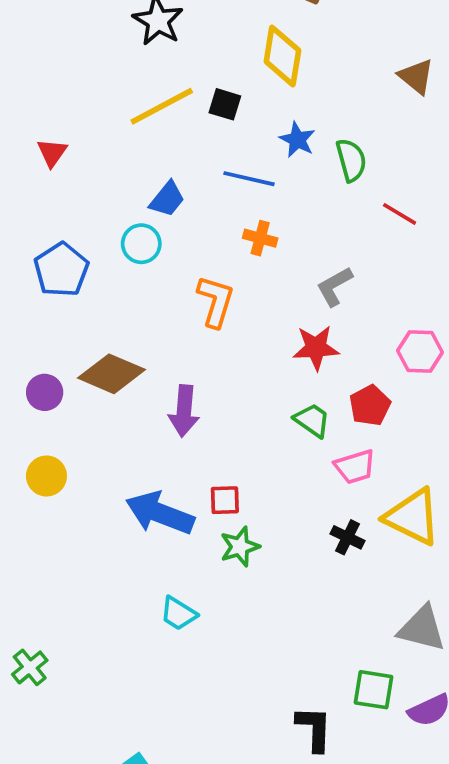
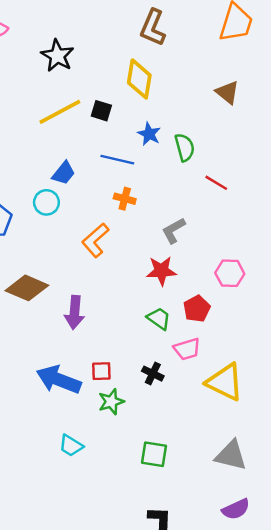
orange L-shape: (216, 301) -> (95, 240), turned -148
black cross: (348, 537) -> (153, 374), moved
green square: (374, 690) -> (154, 454), moved

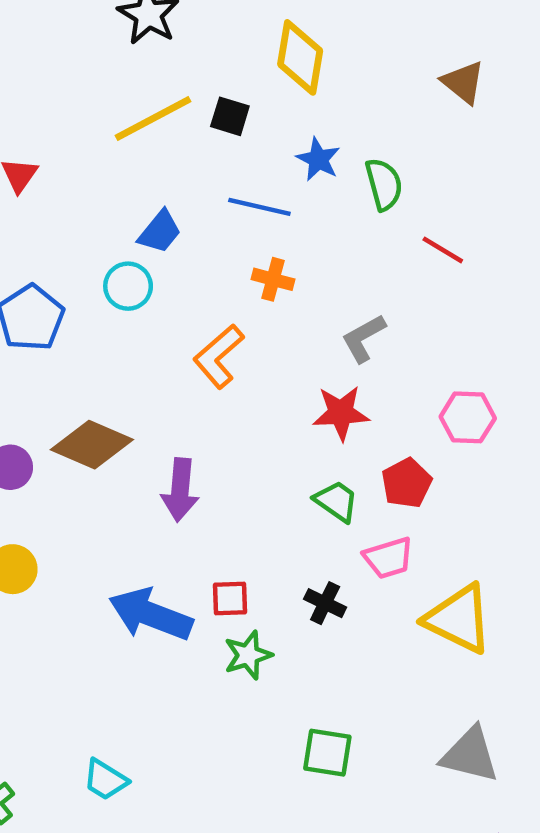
cyan trapezoid: (71, 446) -> (105, 780), moved

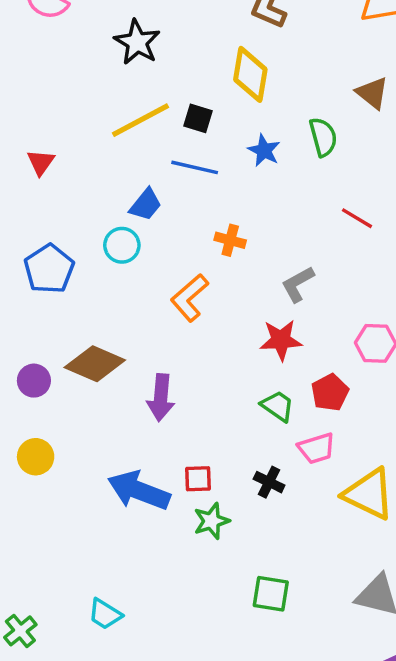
green semicircle: (384, 184) -> (323, 137), moved
blue line: (259, 207) -> (195, 167), moved

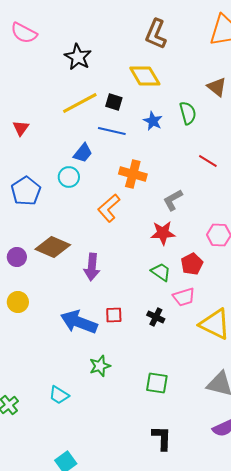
yellow diamond: (250, 74) -> (145, 76), turned -40
orange cross: (230, 240) -> (133, 174), size x1.5
green star: (212, 521) -> (100, 366), moved

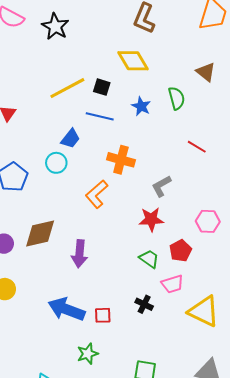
black star: (78, 57) -> (55, 26), moved
brown diamond: (53, 247) -> (40, 234), turned -36
red square: (114, 315) -> (103, 315), moved

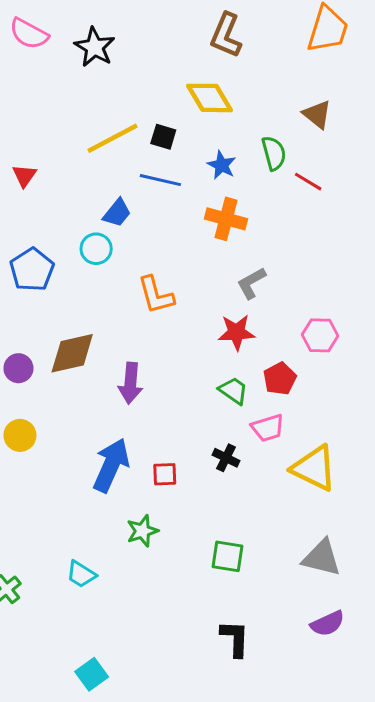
red line: (197, 147) -> (308, 182), moved
orange cross: (121, 160) -> (226, 219), moved
orange L-shape: (97, 194) -> (156, 295), turned -64
blue arrow: (66, 309) -> (111, 465), turned 93

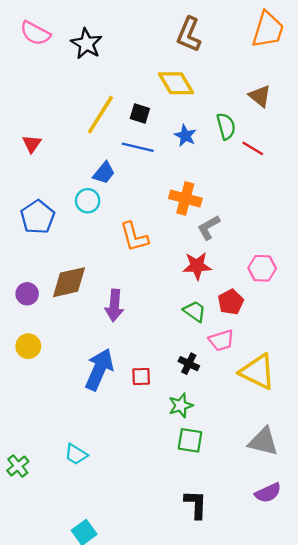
yellow line: (113, 138) -> (100, 115), turned -30
orange cross: (226, 219) -> (185, 198), moved
green star: (142, 531) -> (181, 405), moved

